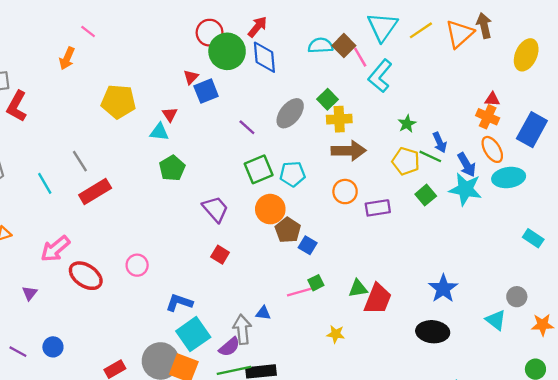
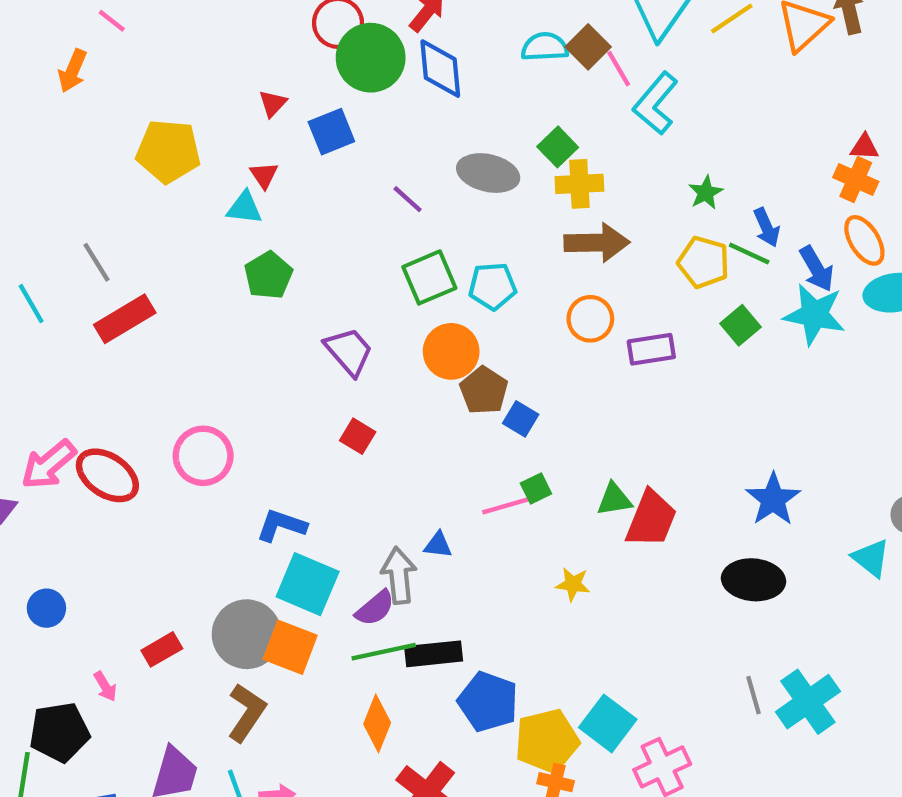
red triangle: (191, 77) -> (273, 103), moved
gray ellipse: (290, 113) -> (488, 173), turned 64
pink arrow: (55, 249) -> (49, 465), moved
pink circle: (137, 265) -> (203, 456), size x1.4
cyan square: (193, 334) -> (308, 584), turned -32

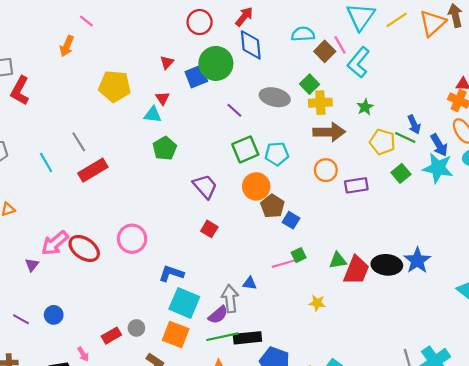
brown square: (588, 47) -> (325, 51), moved
green circle: (371, 58) -> (216, 63), moved
green star: (706, 193) -> (365, 107), moved
black ellipse: (754, 580) -> (387, 265), moved
gray circle: (247, 634) -> (136, 328), moved, size x0.5

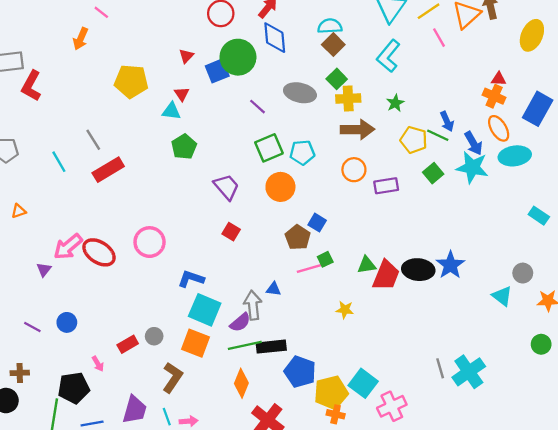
pink line: (340, 45) -> (439, 38), moved
brown square: (325, 51) -> (333, 45), moved
brown pentagon: (272, 206) -> (298, 237), moved

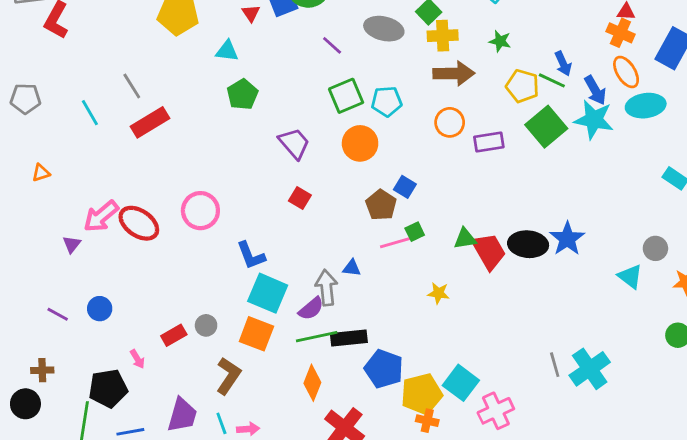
red triangle: (182, 94) -> (251, 13), moved
green star: (395, 103) -> (500, 41), turned -30
green square: (433, 173) -> (546, 127), size x1.6
red trapezoid: (386, 275) -> (489, 251), turned -52
blue L-shape: (191, 279) -> (251, 255), turned -130

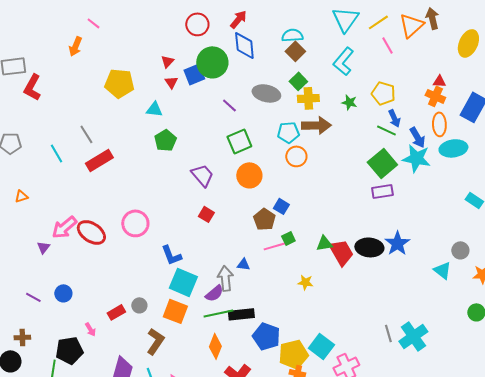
orange ellipse: (626, 72) -> (439, 124), turned 30
yellow pentagon: (522, 86) -> (383, 93), moved
cyan pentagon: (387, 101) -> (288, 132), moved
orange circle: (450, 122) -> (296, 156), moved
purple rectangle: (489, 142) -> (382, 191), moved

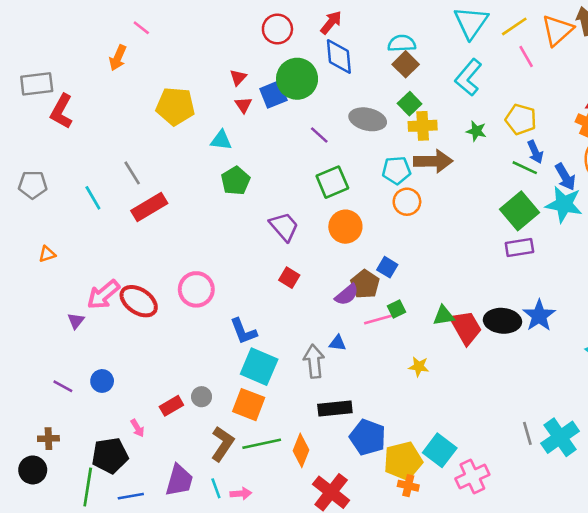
purple semicircle: (214, 293) -> (347, 295), moved
green line: (218, 313) -> (262, 444), moved

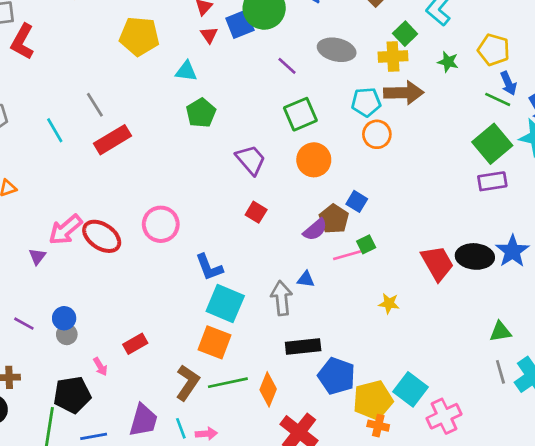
green square: (410, 104) -> (405, 34), moved
green triangle: (444, 316) -> (500, 332), moved
gray circle: (202, 397) -> (67, 334), moved

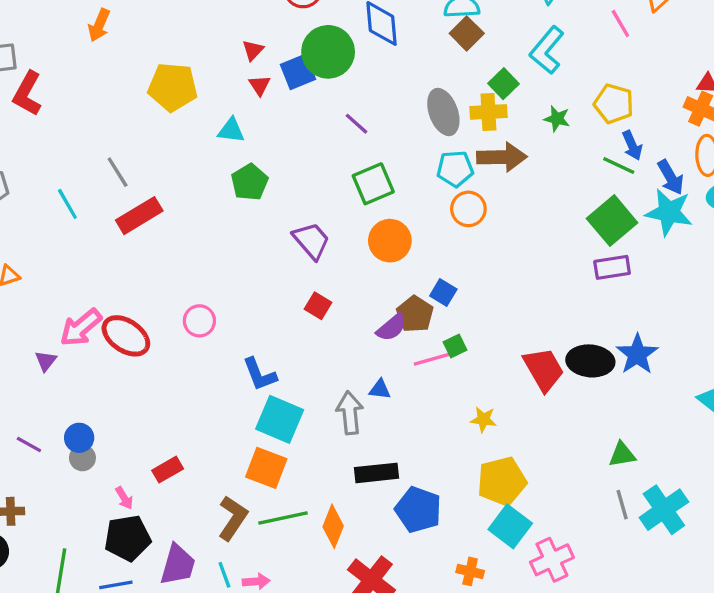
gray ellipse: (337, 50) -> (443, 112), moved, turned 57
pink circle: (161, 224) -> (199, 321), size x0.7
black pentagon: (72, 395) -> (128, 538), moved
yellow pentagon: (373, 400) -> (502, 481), moved

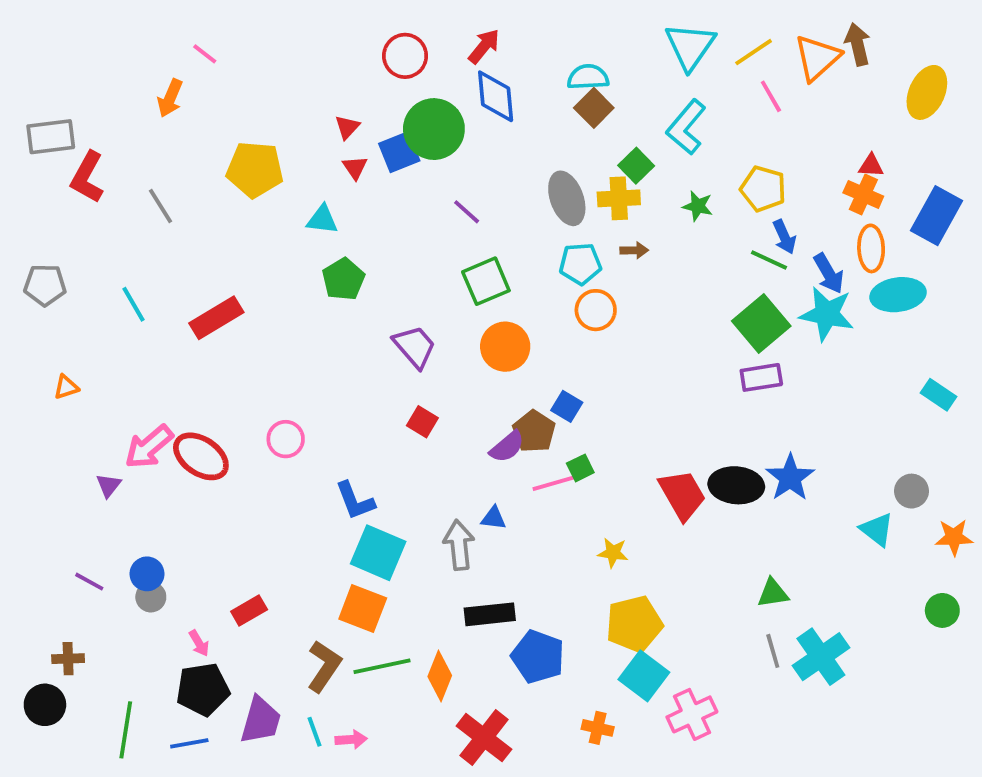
brown arrow: (502, 157) -> (634, 250), size x0.5
gray line: (118, 172) -> (160, 206), moved

